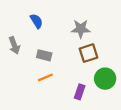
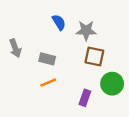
blue semicircle: (36, 21) -> (59, 22), moved
brown square: (88, 53) -> (94, 56), turned 30

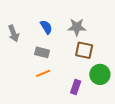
blue semicircle: (59, 22) -> (46, 27), moved
gray arrow: (15, 48) -> (14, 33), moved

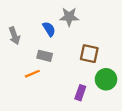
gray star: (77, 27) -> (69, 17), moved
orange line: (43, 73) -> (32, 74), moved

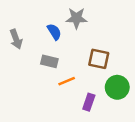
orange line: (32, 74) -> (67, 81), moved

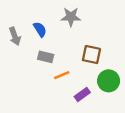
blue semicircle: (54, 32) -> (40, 29), moved
purple rectangle: (89, 102) -> (82, 95), turned 35

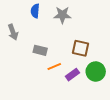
blue semicircle: (40, 29) -> (35, 11), moved, turned -144
purple rectangle: (82, 95) -> (72, 75), moved

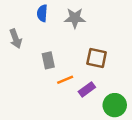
gray rectangle: (40, 50) -> (48, 60), turned 64
green circle: (96, 71) -> (115, 105), moved

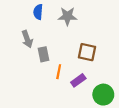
gray arrow: (16, 39) -> (27, 39), moved
orange line: (65, 80) -> (59, 72), turned -56

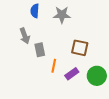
green circle: (103, 95) -> (97, 76), moved

